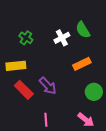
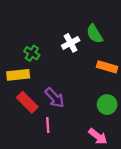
green cross: (26, 38) -> (32, 53), moved
orange rectangle: (82, 64) -> (107, 67), moved, turned 42
pink line: (46, 120) -> (48, 125), moved

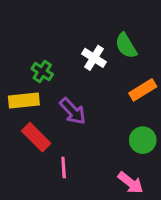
white cross: (71, 43) -> (94, 58), turned -30
orange rectangle: (107, 67) -> (143, 90), turned -48
purple arrow: (55, 98) -> (73, 111), moved

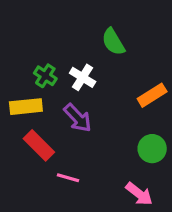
green semicircle: (126, 46) -> (113, 42), moved
white cross: (94, 58) -> (83, 77), moved
pink line: (64, 168) -> (68, 178), turned -70

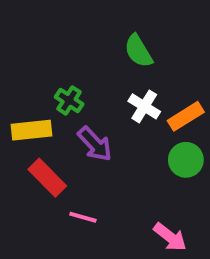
green cross: (45, 76) -> (69, 100), moved
white cross: (83, 77) -> (144, 106), moved
green circle: (152, 149) -> (186, 160), moved

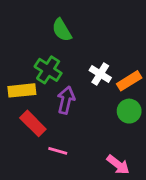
green semicircle: (138, 51) -> (62, 30), moved
green cross: (69, 100) -> (48, 70), size x1.4
purple arrow: (95, 144) -> (66, 100), turned -124

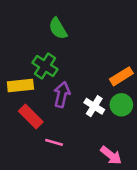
white cross: (100, 74) -> (94, 106), moved

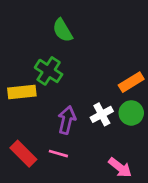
purple arrow: (62, 94) -> (67, 120), moved
white cross: (94, 106) -> (102, 114), turned 30
red rectangle: (31, 116) -> (23, 154), moved

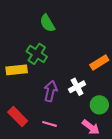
green circle: (131, 113) -> (99, 105), moved
pink line: (58, 154) -> (49, 124), moved

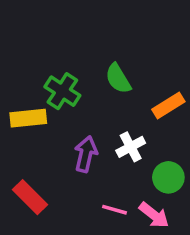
green semicircle: (47, 23) -> (118, 79), moved
pink line: (49, 124) -> (114, 210), moved

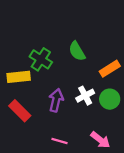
green circle: (168, 177) -> (110, 99), moved
red rectangle: (30, 197) -> (20, 111), moved
pink line: (114, 210) -> (59, 141), moved

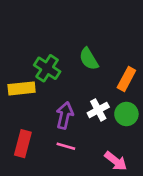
orange rectangle: (110, 69) -> (126, 79), turned -30
red rectangle: (20, 111) -> (23, 144), moved, turned 60
pink line: (59, 141) -> (66, 146), moved

